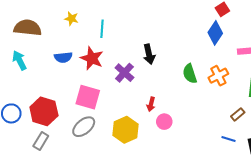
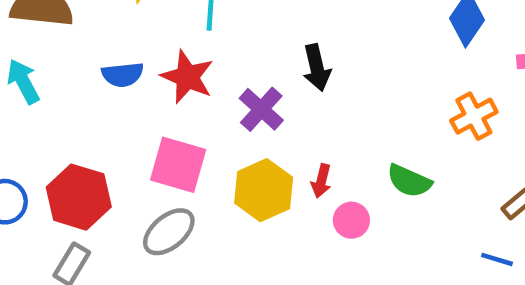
green semicircle: (190, 74) -> (409, 181), moved, turned -48
yellow hexagon: (126, 130) -> (264, 190), moved

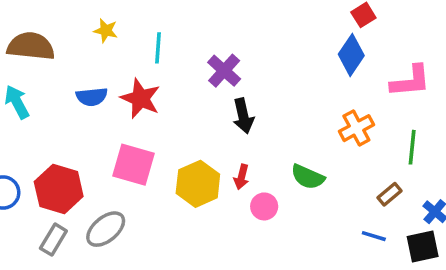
black arrow: (317, 68) -> (243, 116), moved
purple cross: (261, 109) -> (224, 71), moved
gray ellipse: (169, 232) -> (106, 229), moved

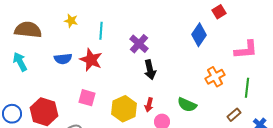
blue diamond: (351, 55) -> (199, 35), moved
pink square: (134, 165) -> (87, 98), size x0.7

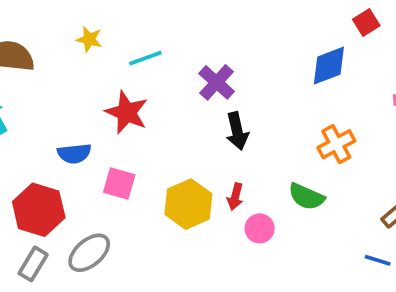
cyan line: (101, 31) -> (145, 58), turned 66
blue diamond: (199, 35) -> (329, 66), turned 35
blue semicircle: (63, 59) -> (74, 154), moved
orange cross: (215, 77) -> (336, 144), moved

